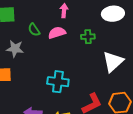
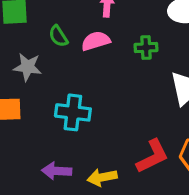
cyan cross: (58, 82) -> (73, 112), moved

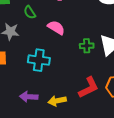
pink semicircle: (96, 41) -> (56, 28), moved, turned 48
green cross: (146, 47) -> (87, 46), moved

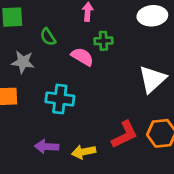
green cross: (87, 46) -> (103, 41), moved

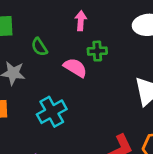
cyan cross: (60, 99) -> (52, 112), turned -36

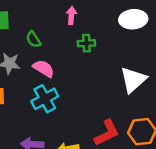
pink semicircle: (75, 68) -> (44, 68), moved

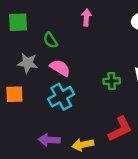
green cross: (86, 43) -> (112, 81), moved

